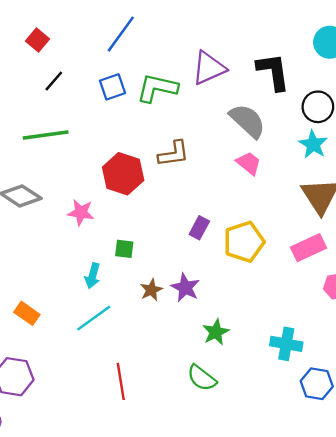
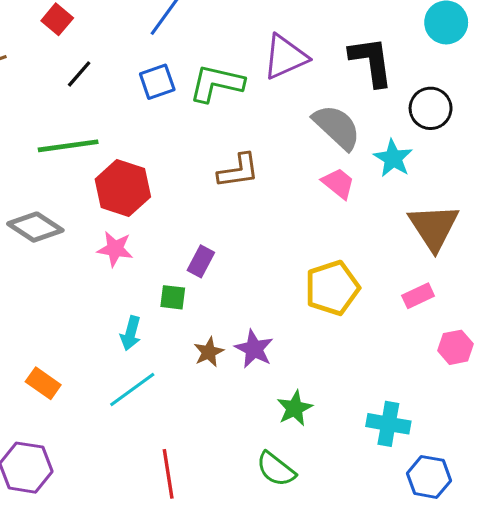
cyan star: (313, 144) -> (393, 158), moved
red hexagon: (123, 174) -> (123, 188), moved
purple rectangle: (199, 228) -> (201, 261), moved
pink rectangle: (309, 248) -> (418, 296), size x0.7

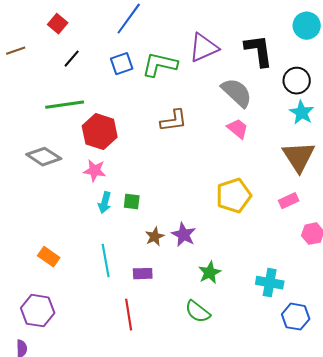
cyan star: (393, 158) -> (302, 113), moved
purple rectangle: (201, 261) -> (143, 274), moved, turned 60
cyan arrow: (131, 333) -> (105, 203), moved
cyan line: (132, 389) -> (106, 261), turned -64

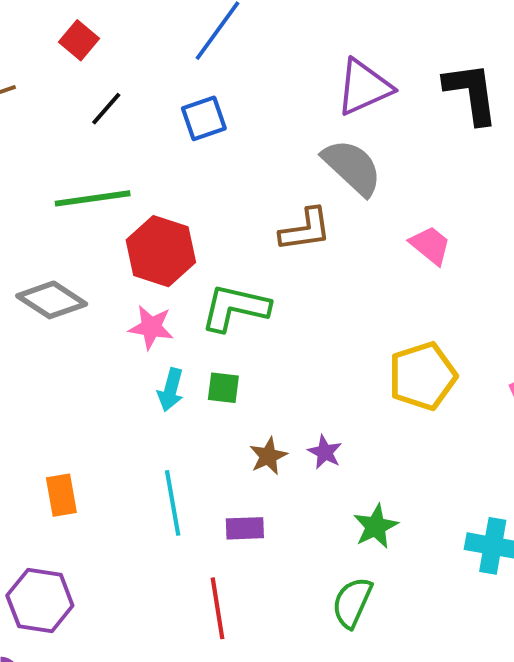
green L-shape: (160, 65) -> (235, 308), moved
gray semicircle: (237, 93) -> (352, 167), moved
purple star: (184, 235) -> (325, 452), size x0.7
orange rectangle: (49, 257) -> (61, 495), turned 45
green semicircle: (198, 312) -> (352, 602), turned 76

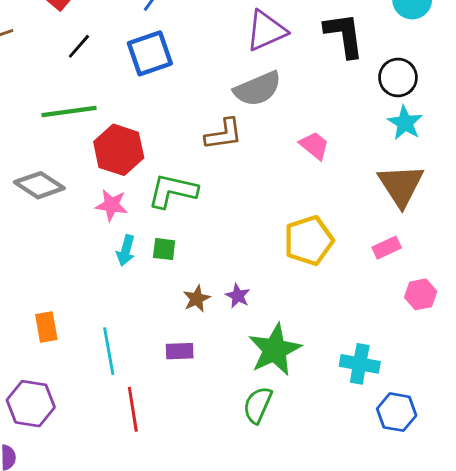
blue square: (204, 118) -> (150, 53), size x1.4
gray semicircle: (352, 167) -> (258, 89), turned 114
cyan line: (173, 503) -> (109, 351), moved
green star: (376, 526) -> (275, 350), size x1.6
red line: (218, 608) -> (133, 409), moved

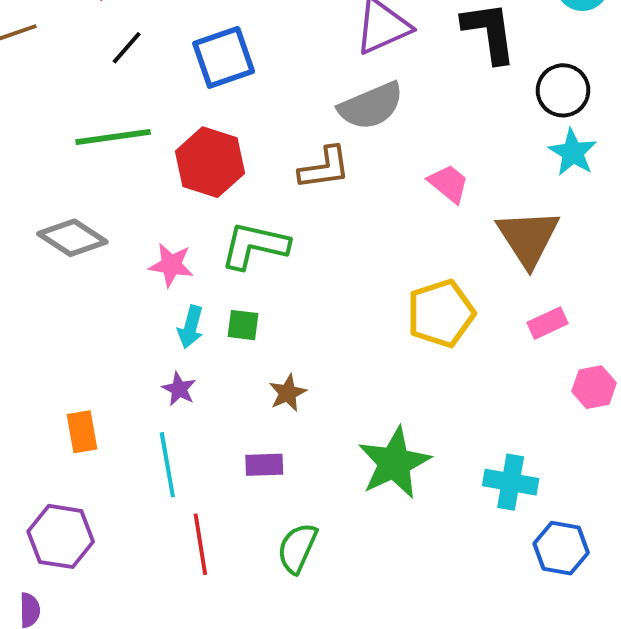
red hexagon: (119, 150) -> (210, 162), moved
brown triangle: (401, 185) -> (528, 238), moved
purple star: (238, 296) -> (179, 389), moved
green semicircle: (258, 405) -> (297, 548), moved

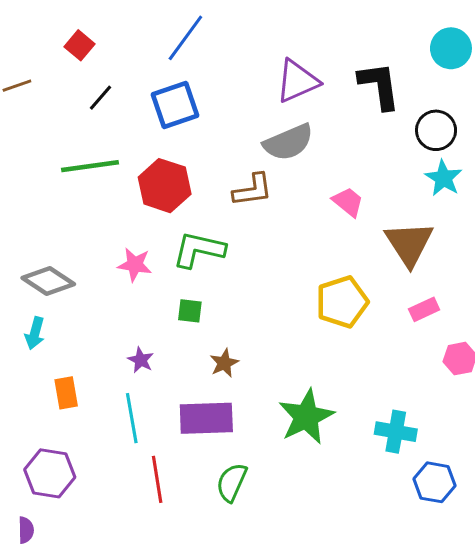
gray diamond: (72, 238) -> (48, 281), moved
cyan arrow: (191, 327) -> (35, 333), moved
purple rectangle: (264, 465) -> (206, 418), size x1.8

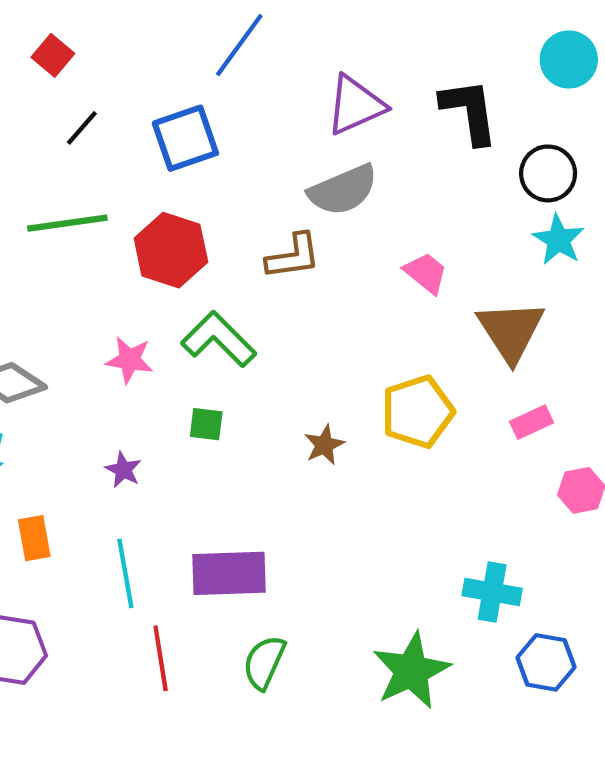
blue line: (185, 38) -> (239, 45), moved
green L-shape: (199, 250) -> (219, 339), turned 32
purple star: (141, 360) -> (123, 470), moved
brown star: (224, 363) -> (324, 445), moved
green star: (306, 417) -> (411, 671), moved

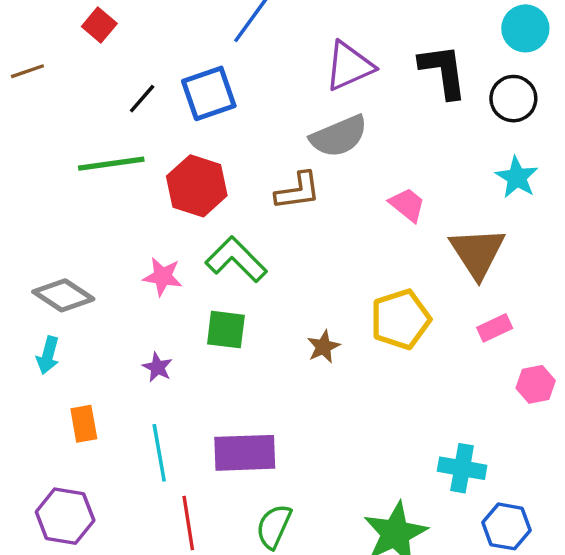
black line: (82, 128) -> (142, 99), moved
black circle: (548, 173) -> (513, 99), moved
green square: (206, 424) -> (226, 330), size x1.4

